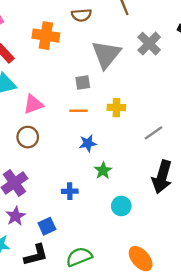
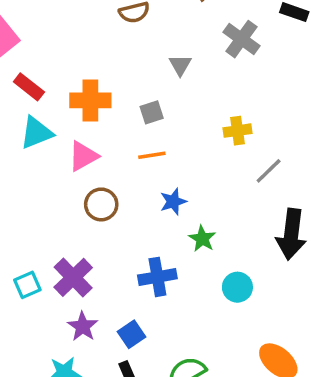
orange cross: (46, 36) -> (90, 100), moved
gray triangle: (106, 54) -> (180, 65), size x0.5
yellow cross: (116, 108) -> (238, 131), moved
brown circle: (28, 137) -> (101, 204), moved
blue cross: (70, 191) -> (157, 277), size x1.5

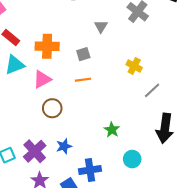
yellow cross: (238, 131) -> (134, 66), turned 35
blue star: (173, 202) -> (64, 146), moved
blue cross: (157, 277) -> (90, 170), moved

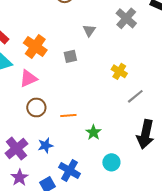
orange cross: (47, 46) -> (35, 46), turned 30
orange line: (83, 80) -> (68, 115), moved
blue cross: (90, 170) -> (69, 170), turned 35

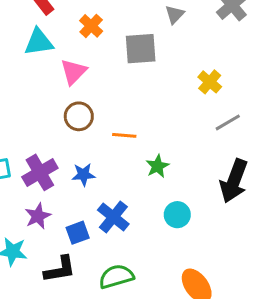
orange cross: (35, 46) -> (91, 26), size x0.7
gray square: (70, 56) -> (141, 49), size x1.6
pink triangle: (28, 79) -> (74, 72), turned -30

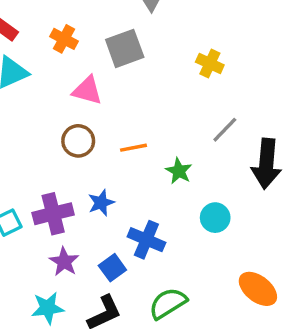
pink triangle: (74, 72) -> (87, 90), moved, turned -44
gray line: (228, 122) -> (225, 130), moved
purple cross: (40, 172) -> (53, 214), turned 32

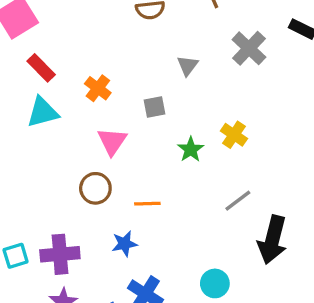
gray square: (125, 48) -> (155, 107), size x0.6
pink triangle: (87, 90) -> (112, 141), turned 40
green star: (179, 171) -> (191, 149), moved
blue star: (101, 203) -> (124, 244), moved

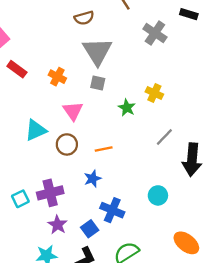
gray triangle: (187, 66) -> (97, 51), moved, size x2.0
gray square: (155, 107) -> (98, 83), turned 32
cyan triangle: (43, 112) -> (36, 130), moved

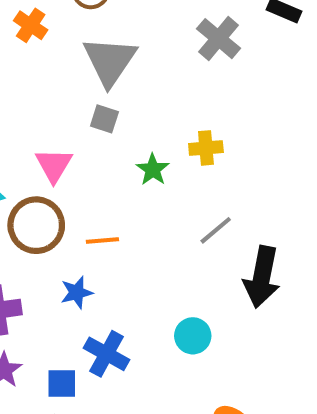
orange cross: (57, 77) -> (31, 25), moved
yellow cross: (154, 93) -> (206, 148), turned -36
brown circle: (67, 144) -> (36, 225), size x1.4
blue square: (90, 229) -> (62, 383), turned 30

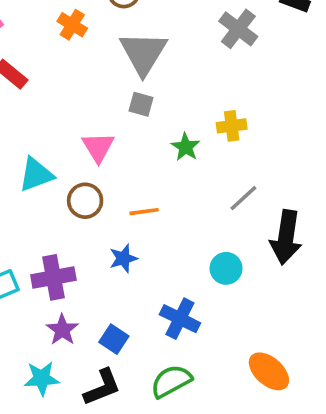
brown circle: (36, 225) -> (85, 201), size x0.7
cyan circle: (193, 336) -> (226, 268), moved
blue cross: (106, 354) -> (180, 319), moved
blue square: (62, 383) -> (114, 339), turned 36

